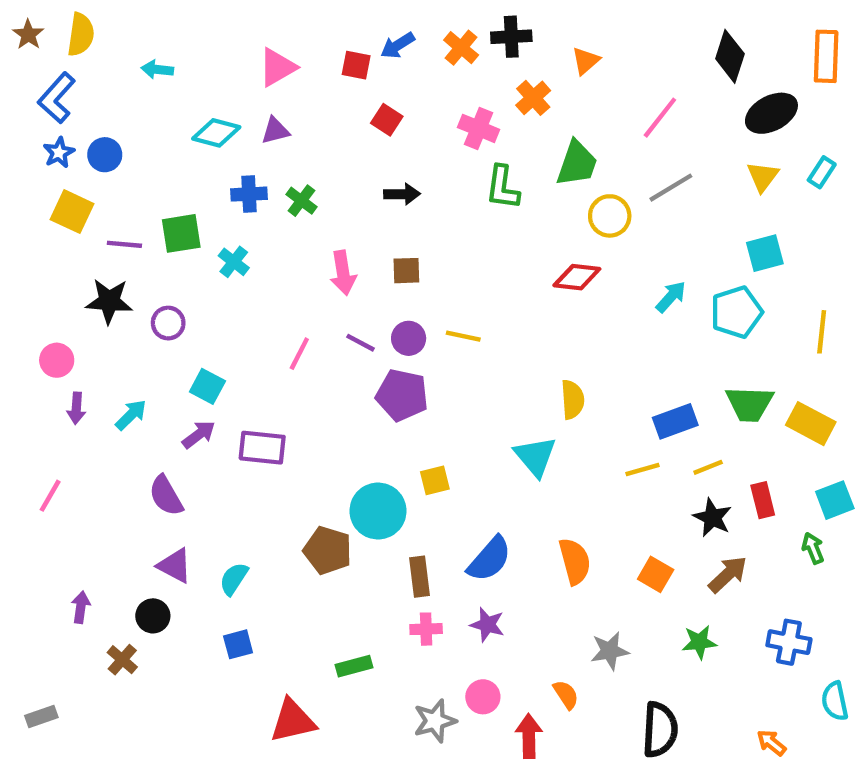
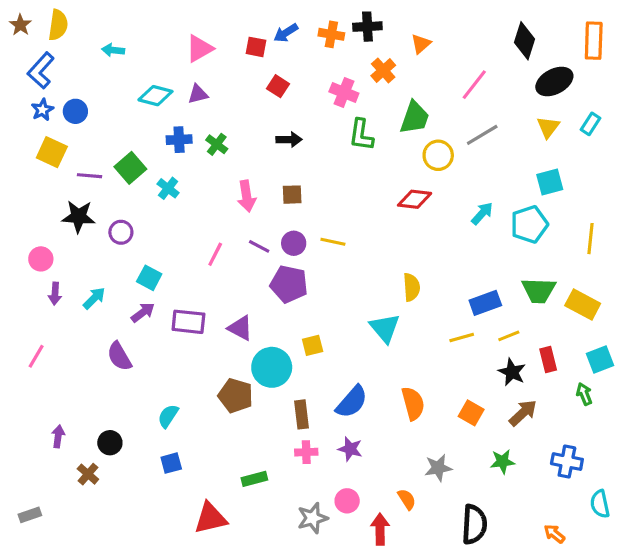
orange cross: (461, 48) -> (331, 34), turned -30
green square: (181, 233) -> (130, 168), turned -32
purple triangle: (175, 566) -> (240, 328), moved

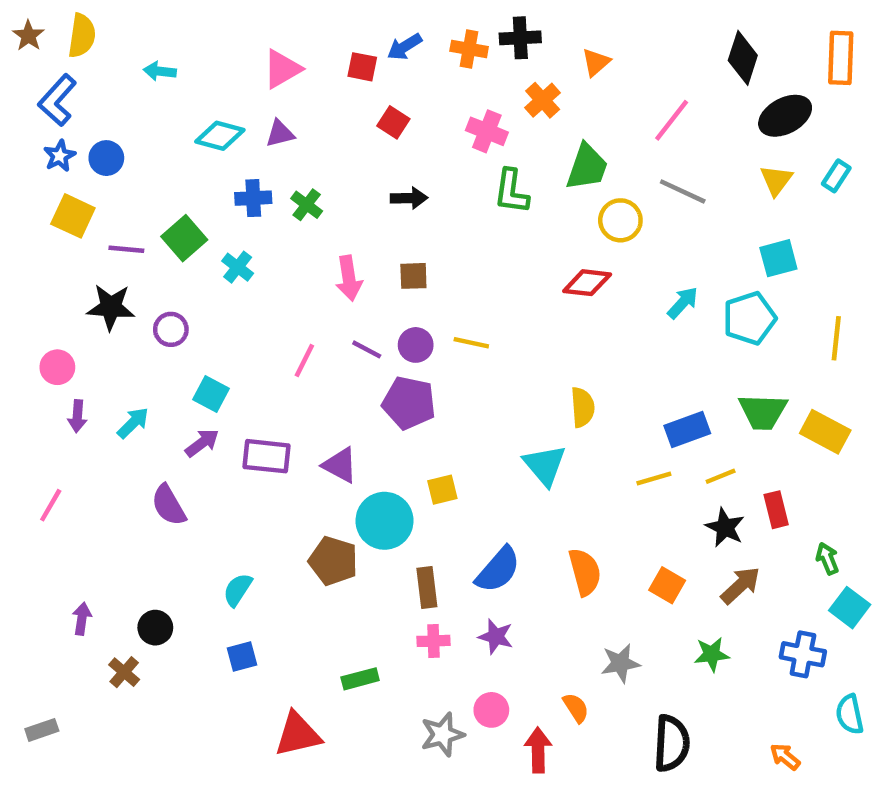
gray line: (482, 135) -> (683, 191), turned 56
cyan square: (600, 359) -> (850, 608), moved, turned -32

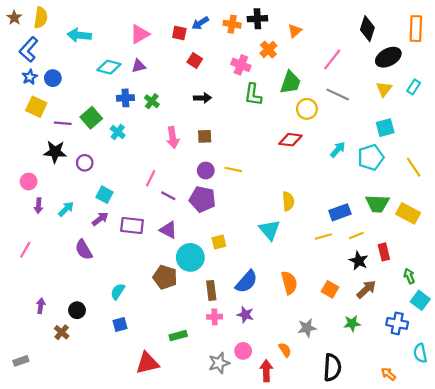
cyan arrow: (160, 71) -> (79, 35), size x1.5
yellow line: (836, 338) -> (414, 167), turned -40
purple line: (367, 349) -> (168, 196), moved

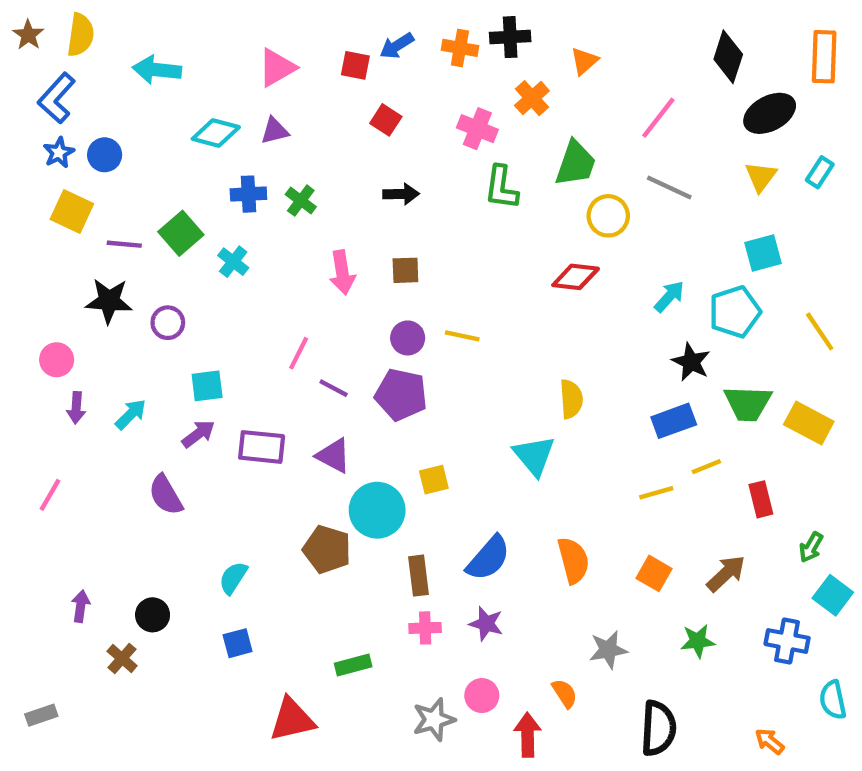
cyan square: (105, 195) -> (207, 386), turned -35
yellow line: (323, 237) -> (656, 493), moved
black star: (359, 261) -> (691, 362), moved
green arrow: (409, 276) -> (811, 547), turned -128

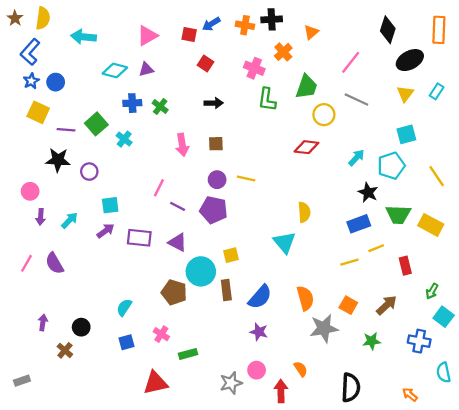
purple semicircle: (166, 495) -> (54, 263), moved
brown rectangle: (419, 576) -> (226, 290), moved
pink cross: (425, 628) -> (161, 334), moved, turned 35
gray star: (608, 650) -> (324, 328), moved, size x1.4

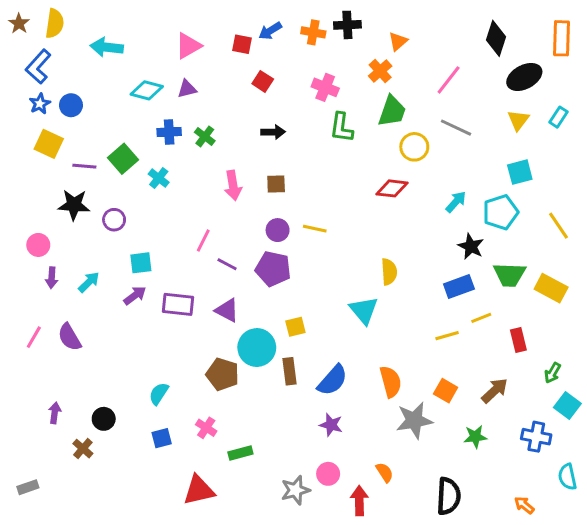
orange cross: (283, 52) -> (380, 71), moved

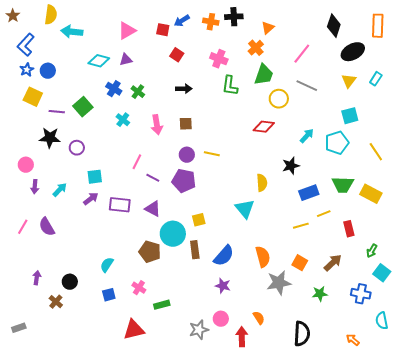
yellow semicircle: (55, 23) -> (51, 15), moved
blue cross: (169, 132) -> (114, 89), turned 35
cyan cross: (159, 178) -> (123, 120), moved
black star: (471, 246) -> (291, 166), moved, turned 30

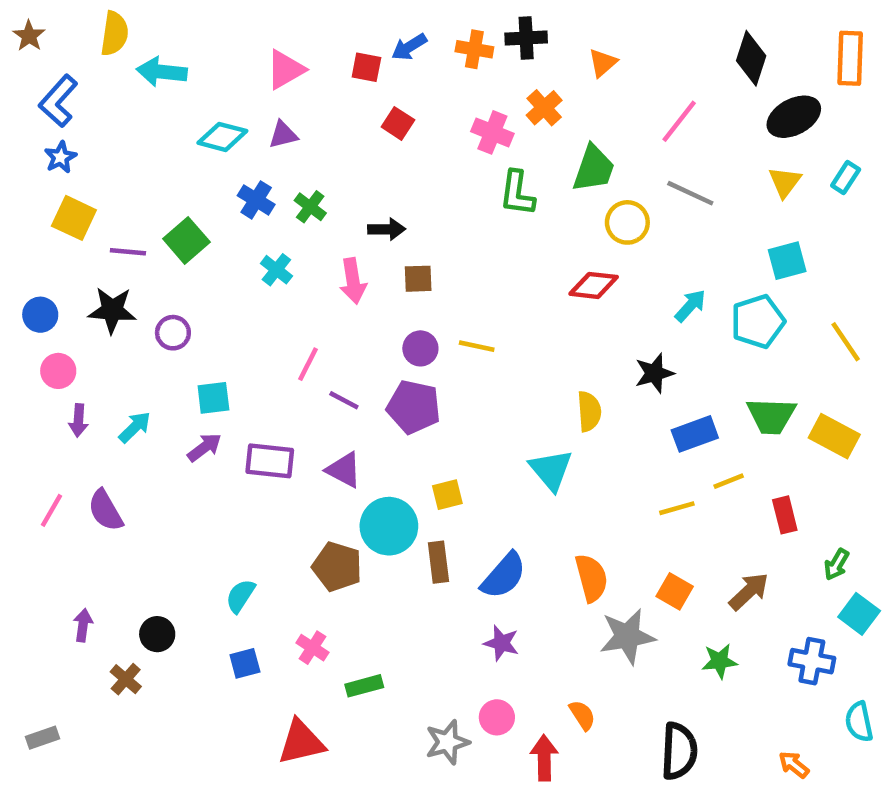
orange cross: (256, 48) -> (544, 108), moved
blue circle: (48, 71) -> (40, 315), moved
black arrow: (184, 89) -> (387, 229), moved

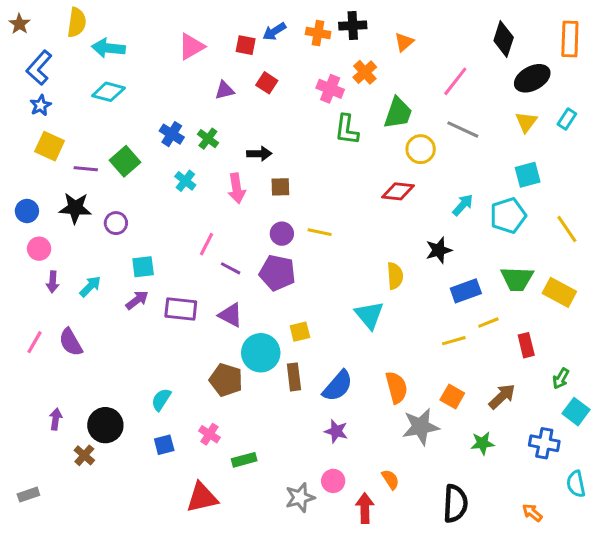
purple triangle: (283, 135) -> (225, 90), moved
cyan diamond: (222, 137) -> (108, 92), moved
black circle: (157, 634) -> (105, 425), size x1.5

